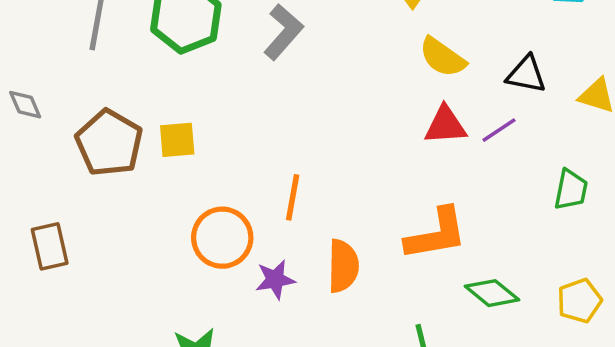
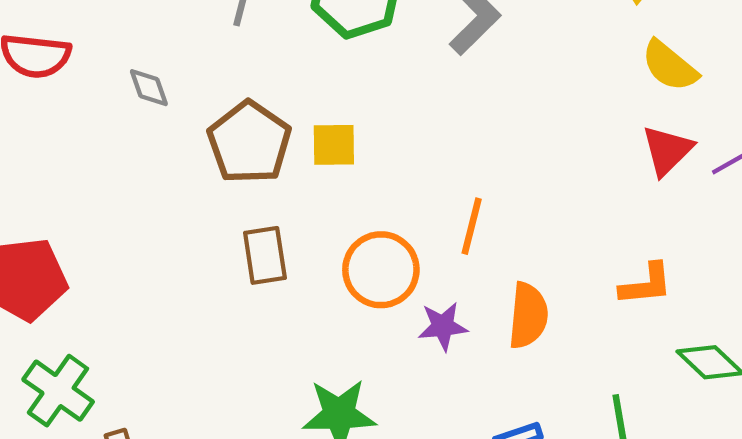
red triangle: (445, 125) -> (667, 150), turned -45
orange L-shape: (436, 234) -> (646, 284), size x0.7
brown rectangle: (50, 246) -> (265, 255), moved

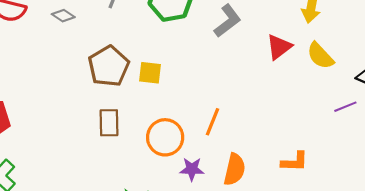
gray diamond: (149, 88) -> (63, 16), moved, turned -45
red triangle: (667, 150) -> (279, 47), moved

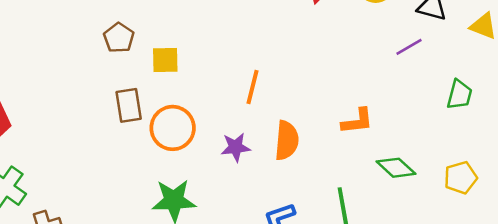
brown pentagon: (109, 66) -> (119, 38), size x0.6
yellow square: (150, 73) -> (165, 60), moved
orange circle: (165, 137) -> (173, 128), moved

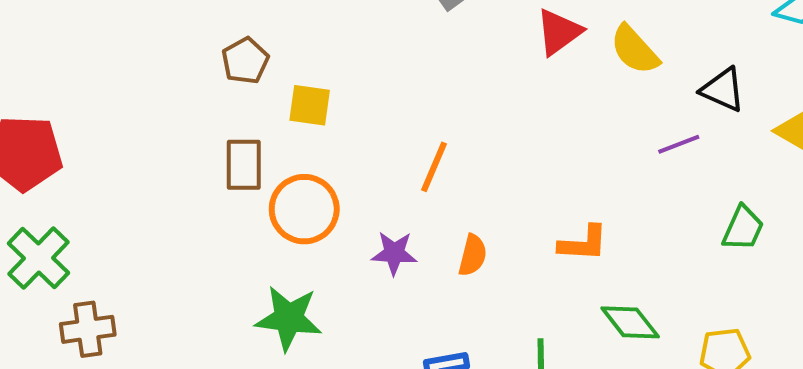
orange semicircle: (287, 140) -> (473, 255), size x0.7

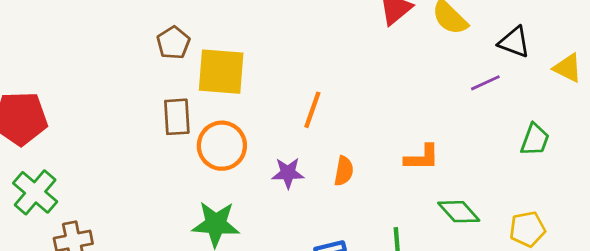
yellow square: (310, 105) -> (221, 72), size x1.6

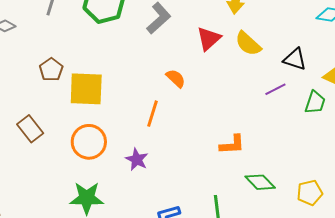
brown rectangle: (177, 117) -> (30, 129), moved, turned -32
green trapezoid: (535, 140) -> (315, 102), moved
orange semicircle: (344, 171) -> (176, 78), moved, turned -55
purple star: (288, 173) -> (137, 159), turned 30

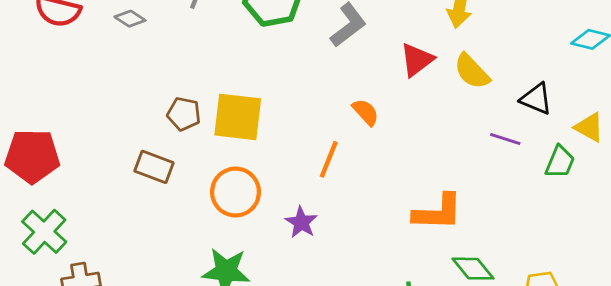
brown pentagon: (51, 70) -> (184, 114), moved, turned -30
purple line: (275, 89) -> (505, 139), turned 40
brown rectangle: (30, 129) -> (154, 167), turned -36
orange L-shape: (232, 145) -> (438, 212), size x1.4

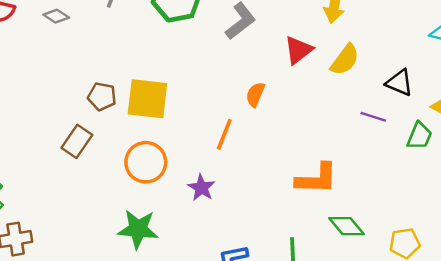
yellow semicircle: (472, 71) -> (345, 60), turned -100
orange semicircle: (366, 112) -> (255, 94), turned -115
brown rectangle: (154, 167) -> (77, 141), turned -76

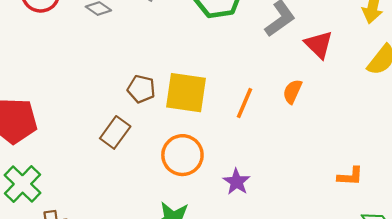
red triangle: (298, 50) -> (319, 45), moved, turned -40
orange line: (224, 134) -> (244, 103), moved
orange L-shape: (317, 179) -> (350, 176), size x0.6

